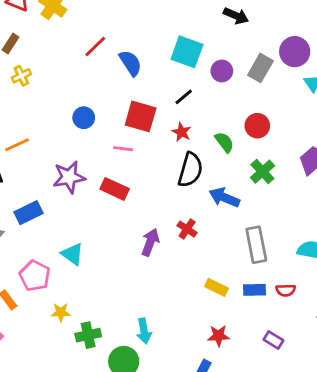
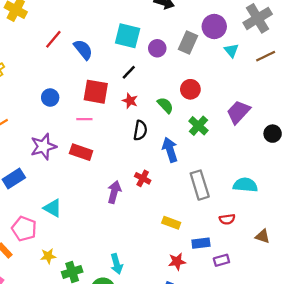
black semicircle: (190, 170) -> (140, 130), size x0.7
blue arrow: (224, 197) -> (170, 150), turned 55
blue rectangle: (254, 290) -> (201, 243), moved
purple rectangle: (273, 340) -> (221, 260), turned -42

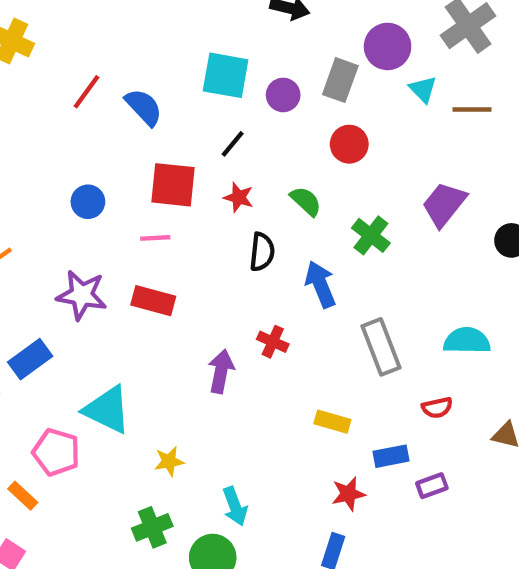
brown line: (266, 56) -> (472, 109), moved, turned 30
red circle: (190, 89) -> (349, 144), moved
purple star: (43, 147) -> (82, 295), turned 30
cyan triangle: (53, 208) -> (107, 410), size x1.4
yellow star: (48, 256) -> (169, 461), moved

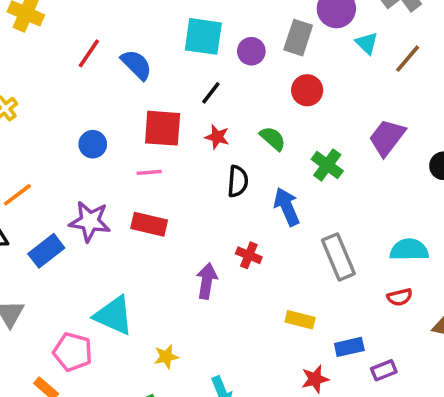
brown line: (472, 109) -> (408, 59), turned -48
blue rectangle: (30, 359) -> (46, 251), moved
red semicircle: (437, 408) -> (400, 297), moved

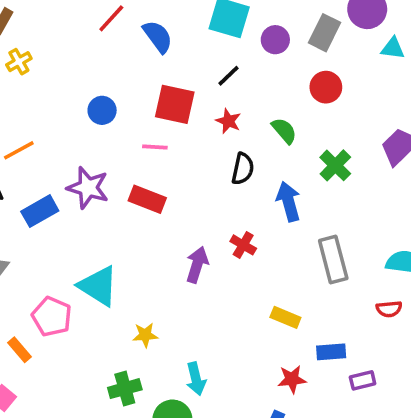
cyan triangle: (367, 43) -> (393, 48), turned -45

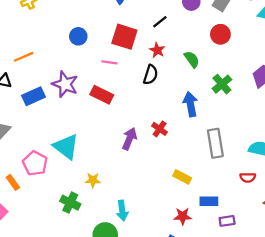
black semicircle: (243, 169) -> (151, 75), moved
green cross: (125, 389) -> (70, 203), moved, turned 36

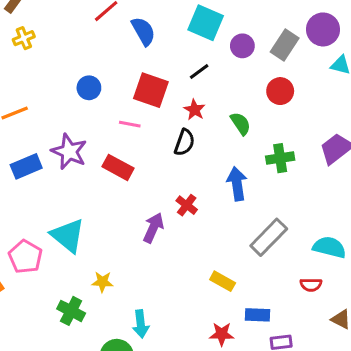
green cross: (222, 84) -> (280, 158), turned 30
red cross: (160, 129) -> (187, 205), moved
gray rectangle: (215, 143) -> (269, 237), turned 52

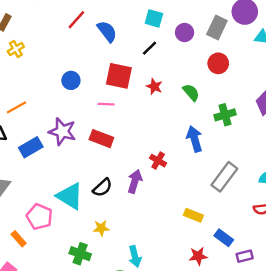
cyan square: (206, 23) -> (154, 18), size x0.7
black line: (199, 72) -> (149, 48), moved
black semicircle: (184, 142) -> (102, 188), moved, turned 36
blue rectangle: (258, 315) -> (224, 238), turned 42

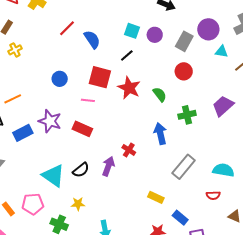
purple circle: (185, 33) -> (155, 35), moved
red star: (154, 86) -> (129, 88), size x1.6
pink pentagon: (39, 217) -> (33, 204), moved, turned -30

